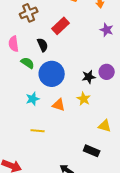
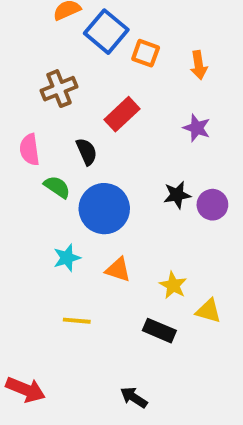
purple star: (107, 30) -> (197, 128), moved
black star: (89, 77) -> (177, 195), moved
yellow star: (84, 99) -> (173, 285), moved
black rectangle: (92, 151) -> (159, 331), moved

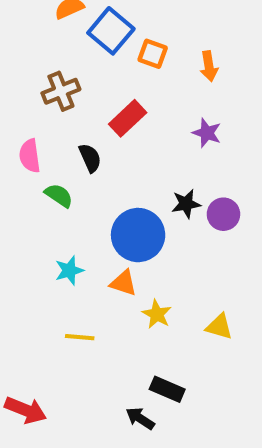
blue circle: (104, 209) -> (138, 235), moved
yellow star: (173, 285) -> (157, 314), moved
black rectangle: (159, 331) -> (167, 389), moved

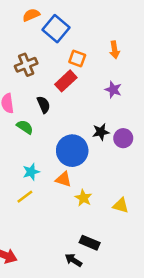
orange square: (153, 54) -> (77, 59), moved
yellow line: (80, 337) -> (25, 197), moved, turned -42

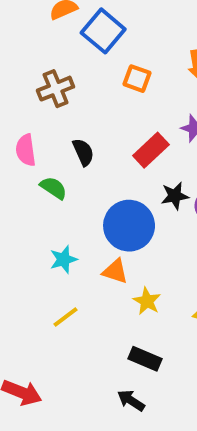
red rectangle: (66, 81) -> (151, 150), moved
yellow line: (25, 197) -> (65, 317), moved
black rectangle: (90, 243) -> (145, 359), moved

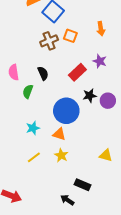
brown cross: (56, 89) -> (49, 41), moved
green semicircle: (54, 188) -> (28, 92), turned -104
yellow star: (147, 301) -> (61, 155), moved
black rectangle: (145, 359) -> (83, 185), moved

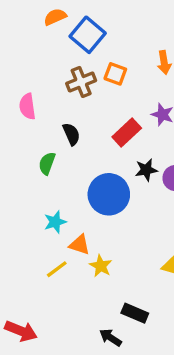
pink semicircle: (14, 72) -> (27, 106), moved
orange triangle: (59, 134) -> (80, 245), moved

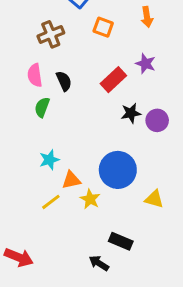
brown cross: (81, 82) -> (51, 34), moved
pink semicircle: (27, 106) -> (35, 75), moved
blue circle: (109, 194) -> (118, 170), moved
orange triangle: (80, 245) -> (71, 180), turned -30

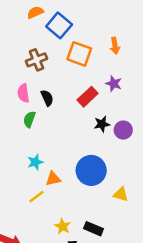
orange square: (103, 27) -> (79, 54), size x1.5
yellow star: (90, 199) -> (63, 226), moved

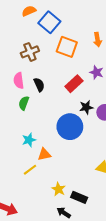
blue circle: (91, 170) -> (70, 127), moved
yellow star: (63, 226) -> (59, 189), moved

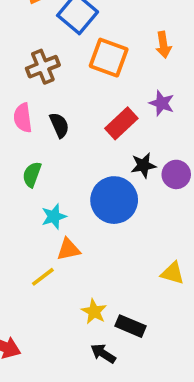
green semicircle: (24, 103) -> (32, 174), moved
cyan star: (29, 140) -> (54, 216), moved

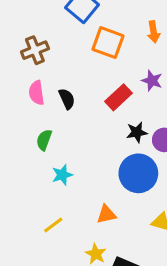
brown cross: (43, 67) -> (35, 50), moved
blue circle: (114, 200) -> (138, 173), moved
orange triangle: (68, 249) -> (106, 214), moved

